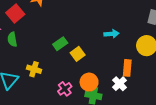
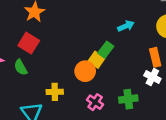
red square: (15, 13) -> (29, 43), moved
green rectangle: (60, 44) -> (106, 50), moved
orange circle: (89, 82) -> (85, 71), moved

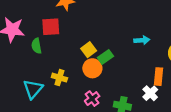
red square: (29, 43) -> (51, 27), turned 36
green rectangle: (106, 50) -> (105, 57), moved
yellow square: (97, 60) -> (89, 50), moved

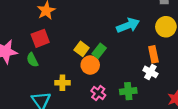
cyan arrow: (142, 40) -> (128, 25), size x1.5

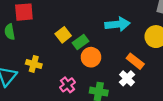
orange rectangle: (153, 54) -> (135, 61), turned -56
orange circle: (90, 65) -> (91, 57), moved

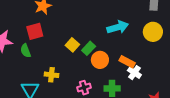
orange rectangle: (135, 61) -> (127, 62), moved
pink cross: (68, 85) -> (84, 88), turned 32

